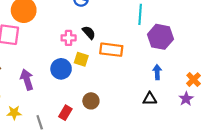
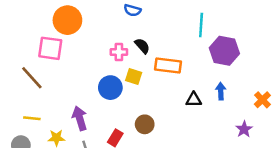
purple arrow: (27, 80) -> (80, 118), moved
black triangle: (150, 99) -> (194, 100), moved
purple star: (186, 99) -> (244, 129), moved

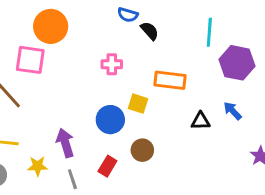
black semicircle: (142, 46) -> (150, 31), moved
yellow square: (134, 77) -> (138, 104), moved
blue circle: (110, 88) -> (110, 120), moved
blue arrow: (221, 91) -> (233, 111), turned -42

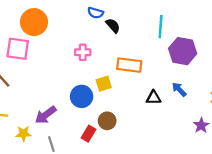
yellow square: (138, 104) -> (104, 84), turned -35
purple arrow: (65, 143) -> (46, 115), turned -110
red rectangle: (107, 166) -> (89, 134), moved

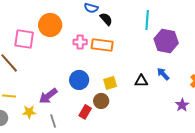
orange circle: (34, 22) -> (50, 25), moved
orange rectangle: (129, 65) -> (102, 45), moved
yellow square: (104, 84) -> (110, 83), moved

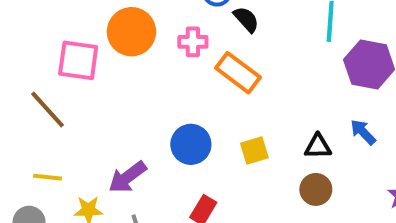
pink cross: (80, 42) -> (193, 42), moved
orange rectangle: (102, 45) -> (238, 73), turned 30
brown circle: (101, 101) -> (316, 189), moved

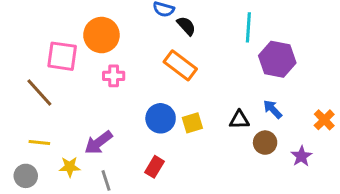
pink cross: (193, 42) -> (114, 76), moved
blue circle: (191, 144) -> (161, 118), moved
brown circle: (316, 189) -> (265, 143), moved

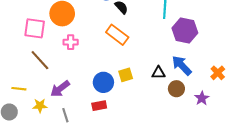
brown line: (39, 93) -> (40, 60), moved
blue arrow: (273, 109) -> (182, 65), size x1.5
blue circle: (161, 118) -> (103, 82), moved
red rectangle: (155, 167) -> (99, 106), turned 48

